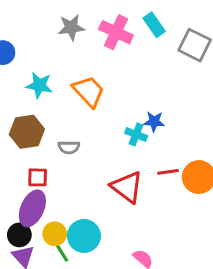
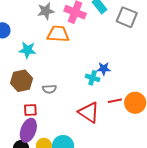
orange trapezoid: (89, 91) -> (58, 34), moved, turned -40

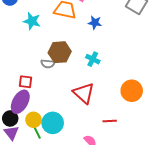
blue star: (104, 69) -> (95, 23), moved
brown hexagon: (21, 81) -> (60, 52), moved
red line: (115, 101) -> (110, 121), moved

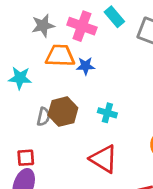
blue star: (95, 23) -> (86, 66), moved
gray semicircle: (48, 64) -> (43, 117), moved, turned -72

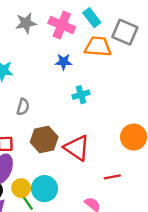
orange trapezoid: (60, 56) -> (98, 47), moved
brown hexagon: (63, 112) -> (44, 139), moved
cyan cross: (107, 113) -> (81, 95), moved, turned -35

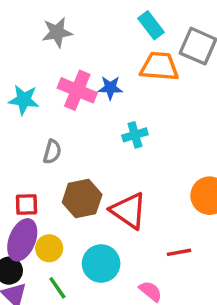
pink cross: (62, 25) -> (77, 90), moved
yellow circle: (21, 188) -> (49, 248), moved
cyan circle: (44, 189) -> (101, 264), moved

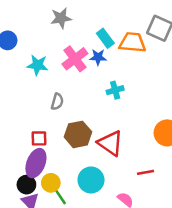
cyan rectangle: (151, 25) -> (105, 38), moved
pink cross: (77, 90) -> (75, 59), turned 30
yellow circle: (49, 248) -> (51, 183), moved

